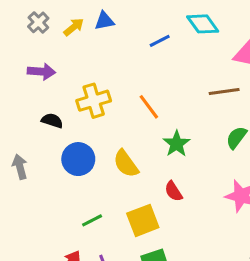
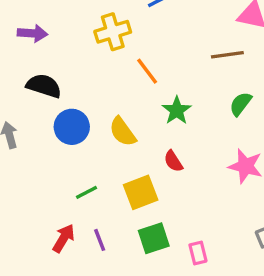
yellow cross: (94, 101) -> (113, 32), moved
black semicircle: (52, 121) -> (44, 86), size x1.5

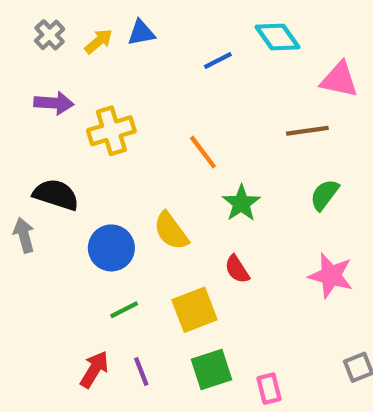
yellow cross: (113, 32) -> (111, 131), moved
black semicircle: (44, 86) -> (56, 195), moved
blue circle: (72, 127) -> (111, 248), moved

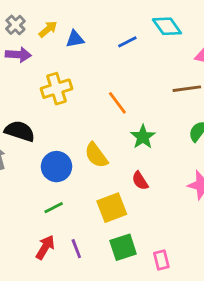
blue triangle: (141, 33) -> (75, 39), moved
purple arrow: (54, 103) -> (18, 55), moved
green line: (124, 310) -> (54, 208), moved

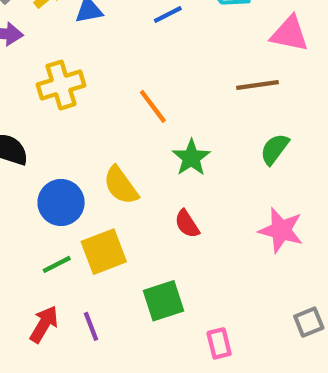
yellow square: (112, 208) -> (104, 252), moved
green square: (123, 247) -> (164, 301), moved

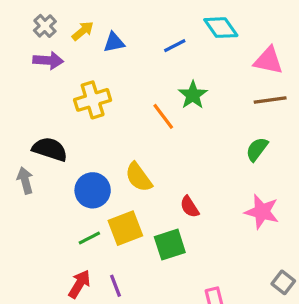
brown line: (258, 85) -> (270, 100), moved
green star: (191, 158) -> (193, 95), moved
green square: (164, 301) -> (170, 245), moved
gray square: (309, 322) -> (283, 282), turned -30

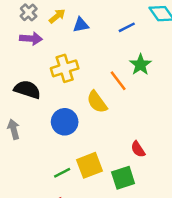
black semicircle: (50, 149) -> (27, 89), moved
yellow semicircle: (139, 177) -> (97, 102), moved
blue circle: (93, 190) -> (65, 122), moved

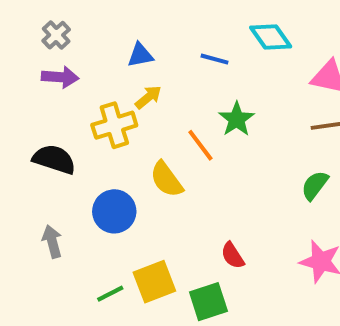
yellow arrow: (57, 16) -> (148, 97), moved
blue line: (127, 27) -> (215, 59), turned 42
gray arrow: (14, 129) -> (52, 241), moved

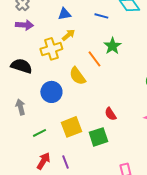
green line: (110, 294) -> (39, 133), moved

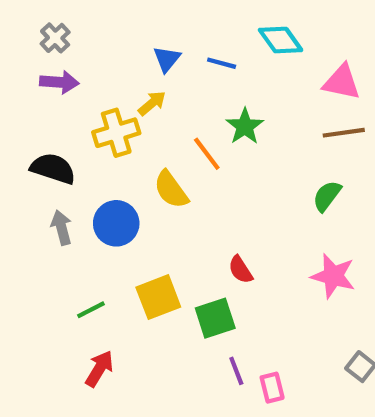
blue triangle: (64, 14) -> (167, 59), moved, turned -40
gray arrow: (20, 107) -> (61, 228), moved
purple line: (65, 162) -> (236, 371), moved

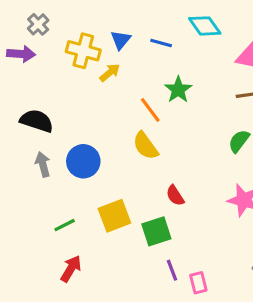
purple arrow: (59, 82) -> (21, 54), moved
yellow cross: (116, 133) -> (83, 51), moved, turned 32
yellow semicircle: (171, 190) -> (146, 146), moved

